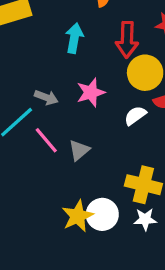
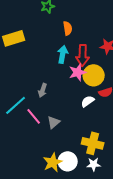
cyan arrow: (74, 38) -> (63, 54), moved
pink star: (91, 92) -> (78, 72), moved
gray arrow: (46, 97) -> (43, 90), moved, turned 88

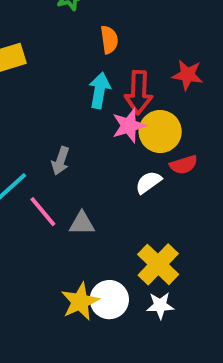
gray triangle: (54, 122) -> (82, 223), turned 40
yellow cross: (93, 143) -> (158, 264), turned 30

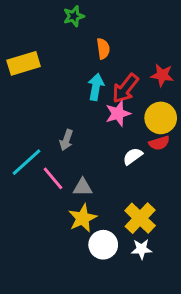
red arrow: (139, 92) -> (125, 88), turned 36
yellow circle: (160, 132) -> (161, 118), moved
yellow star: (80, 302) -> (83, 218), moved

